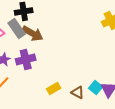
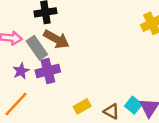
gray rectangle: (17, 28) -> (37, 48), moved

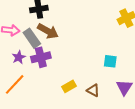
cyan square: (133, 105) -> (110, 61), moved, turned -32

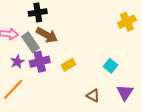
cyan square: (110, 61) -> (111, 66), turned 32
yellow rectangle: (69, 86) -> (68, 65), moved

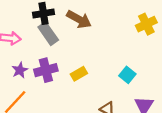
brown arrow: (47, 35) -> (79, 19), moved
gray rectangle: (31, 42) -> (48, 34), moved

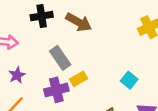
gray rectangle: (48, 34) -> (60, 58), moved
purple cross: (46, 70) -> (56, 90), moved

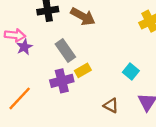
purple star: (17, 75) -> (24, 47), moved

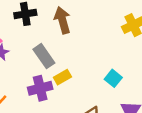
brown arrow: (83, 16) -> (62, 20), turned -135

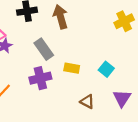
yellow rectangle: (62, 77) -> (72, 68), moved, turned 40

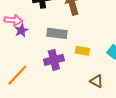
gray rectangle: (44, 49) -> (57, 33), turned -48

